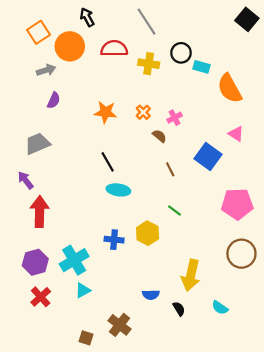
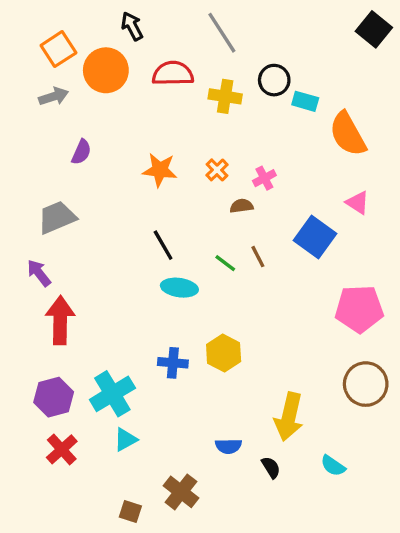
gray arrow: (46, 70) -> (54, 96), moved
brown semicircle: (159, 136) -> (242, 206), turned -48
green line: (175, 210) -> (225, 263), moved

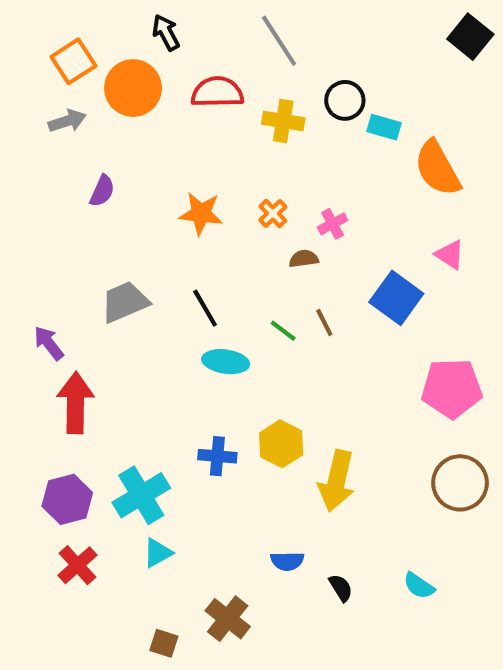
gray trapezoid: (57, 217) -> (125, 302), moved
yellow arrow: (289, 417) -> (337, 481), moved

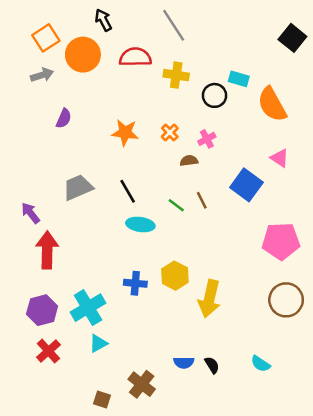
black square: (470, 37) -> (292, 38), moved
black circle: (345, 100) -> (215, 95), moved
blue semicircle: (287, 561) -> (184, 362), moved

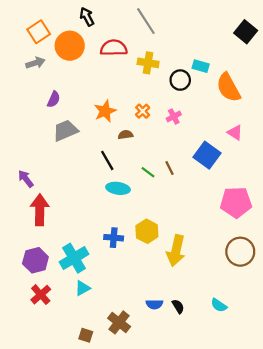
orange star: (125, 133) -> (105, 111), turned -30
brown semicircle: (189, 161) -> (125, 135), moved
gray trapezoid: (78, 187) -> (65, 130), moved

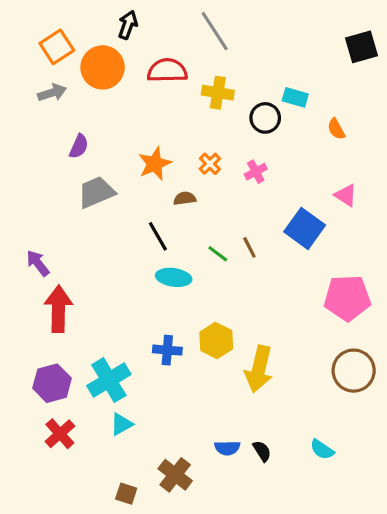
black arrow: (87, 17) -> (128, 25), turned 48
black square: (246, 32) -> (361, 47), turned 35
orange semicircle: (228, 88) -> (336, 129), size x0.5

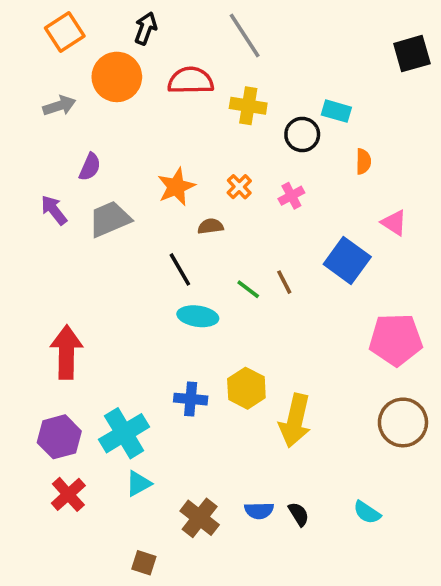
orange square: (57, 47) -> (65, 32), moved
orange semicircle: (336, 129) -> (363, 161), moved, turned -150
purple arrow: (38, 263) -> (54, 210), moved
brown cross: (175, 475) -> (200, 518), moved

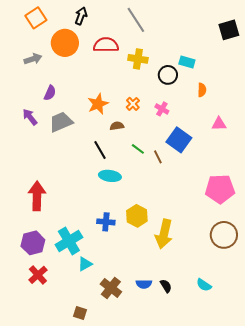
pink cross: (291, 196) -> (162, 109), turned -32
pink triangle: (394, 223) -> (219, 124), turned -35
blue square: (347, 260) -> (179, 140), moved
green line: (248, 289) -> (138, 149), moved
cyan triangle: (138, 484) -> (85, 264), moved

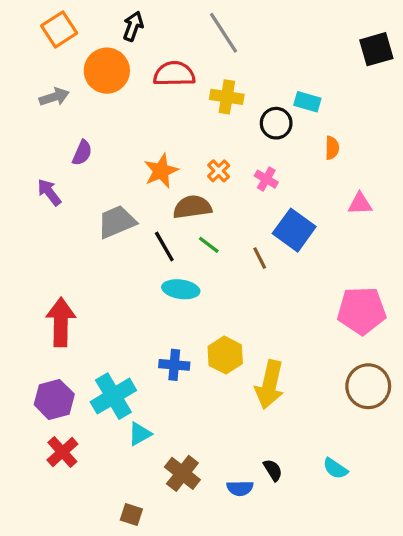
gray trapezoid: (61, 122) -> (117, 222), moved
brown semicircle: (117, 126) -> (192, 207), size x1.6
green line: (138, 149) -> (209, 245), moved
blue semicircle: (144, 284) -> (240, 488), moved

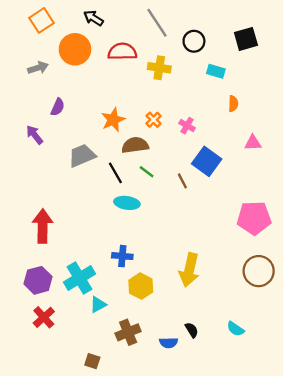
black arrow: (133, 26) -> (93, 18), turned -78
black square: (376, 49) -> (246, 39), moved
black circle: (276, 123) -> (194, 41), moved
yellow hexagon: (225, 355) -> (141, 286), moved
brown cross: (182, 473) -> (128, 332), turned 30

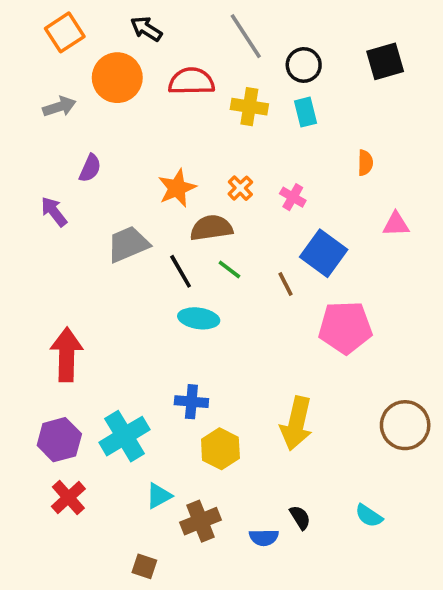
cyan rectangle: (216, 71) -> (305, 112), moved, turned 60
pink pentagon: (254, 218) -> (345, 327), moved
cyan triangle: (98, 305) -> (159, 496), moved

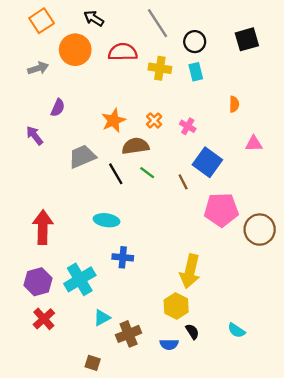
cyan ellipse: (199, 318) -> (107, 220), moved
brown circle: (405, 425) -> (260, 230), moved
yellow hexagon: (220, 449) -> (176, 306), moved

